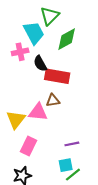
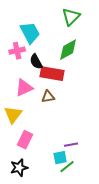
green triangle: (50, 16) -> (71, 17), moved
green diamond: (67, 39) -> (68, 50), moved
pink triangle: (38, 112) -> (24, 88), moved, turned -30
purple line: (72, 144) -> (71, 145), moved

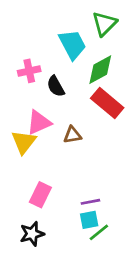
cyan trapezoid: (30, 33) -> (72, 45), moved
red rectangle: (52, 74) -> (107, 103), moved, turned 30
yellow triangle: (13, 115) -> (24, 142), moved
purple line: (71, 145) -> (90, 202), moved

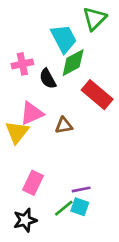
green diamond: (100, 70) -> (73, 63), moved
cyan square: (89, 220) -> (80, 207), turned 30
green line: (99, 232) -> (64, 208), moved

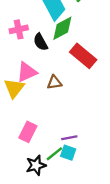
black star: (25, 220) -> (36, 165), moved

